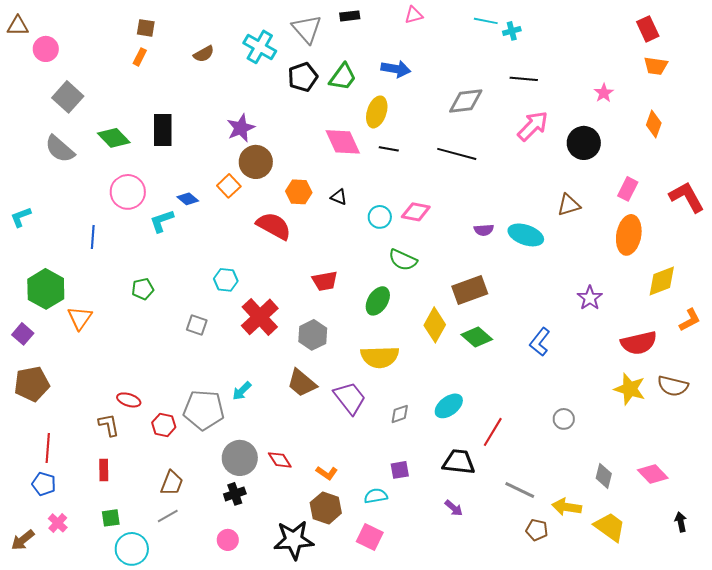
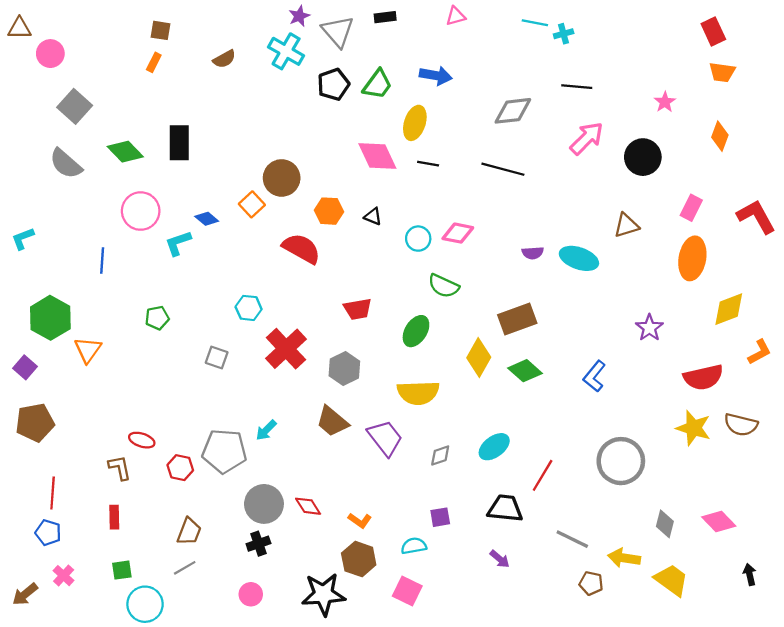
purple star: (241, 128) -> (299, 16), moved, size x0.7
gray circle: (564, 419) -> (621, 461), size x2.0

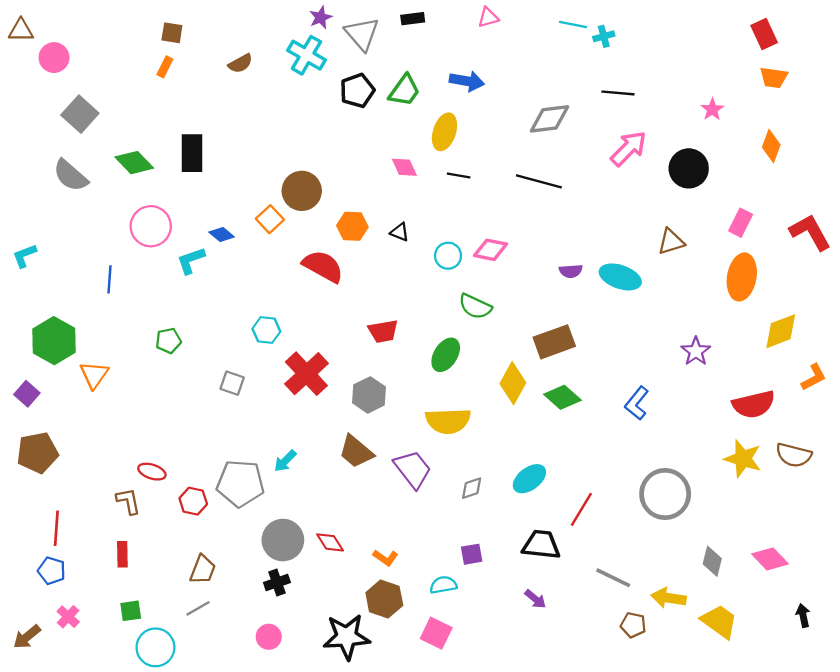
pink diamond: (377, 156) -> (404, 167), size x0.6

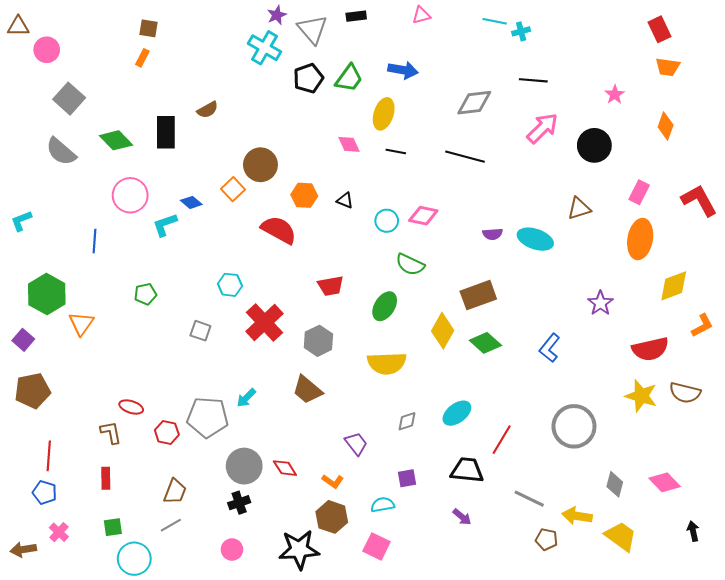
brown semicircle: (240, 63) -> (208, 110), moved
purple trapezoid: (413, 469) -> (356, 444), moved, size x0.7
brown arrow: (27, 637) -> (23, 550), turned 30

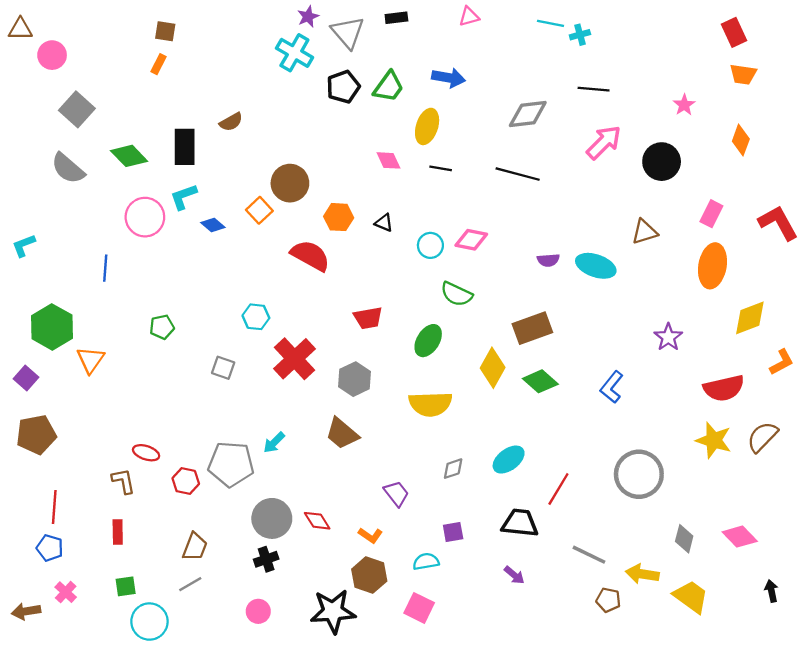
cyan L-shape: (165, 225) -> (183, 197), moved
brown semicircle: (685, 393) -> (762, 437), turned 120

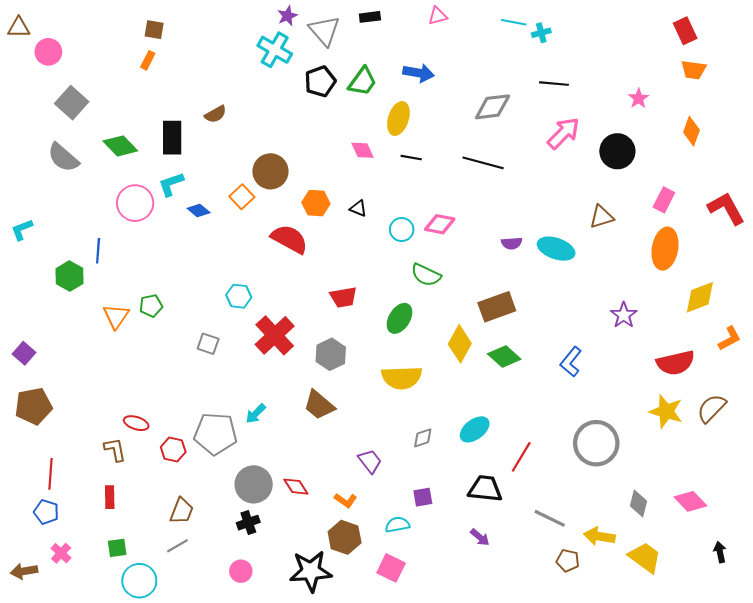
green hexagon: (52, 327) -> (70, 276), moved, size x0.7
orange triangle: (91, 360) -> (116, 316), moved

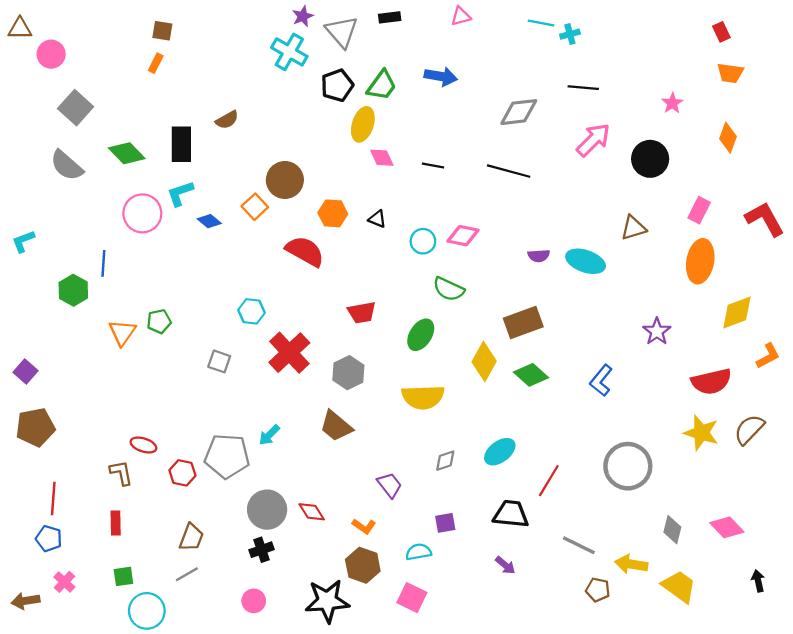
red rectangle: (685, 31) -> (721, 32), size x0.7
yellow ellipse: (398, 118) -> (363, 124), moved

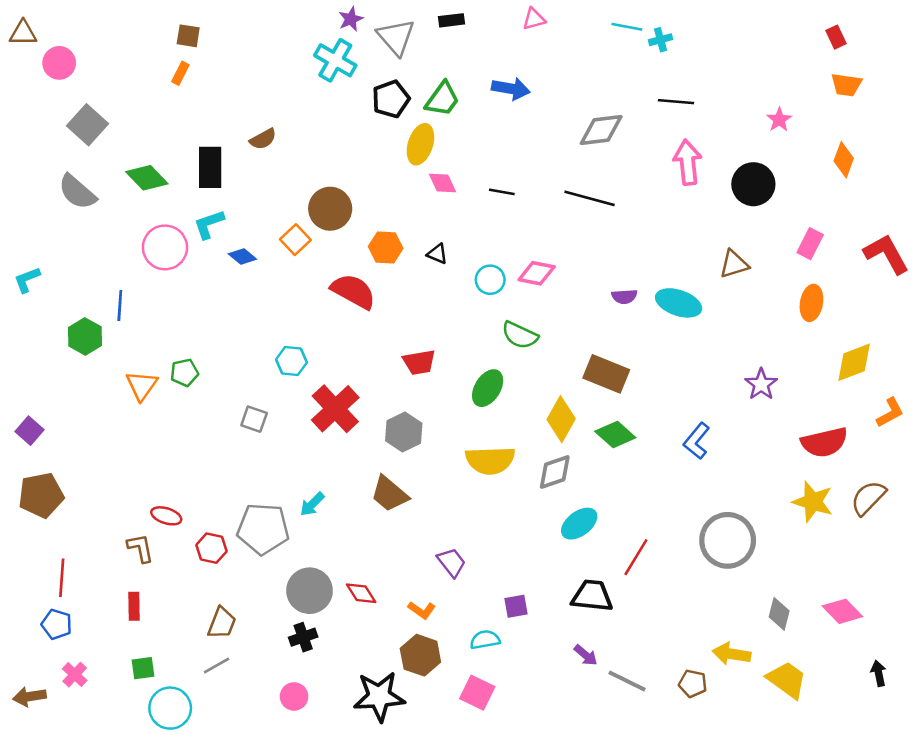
pink arrow: (593, 140) -> (688, 162), turned -51
orange ellipse: (700, 261) -> (811, 303), size x0.7
brown rectangle: (523, 323) -> (606, 374), turned 42
gray diamond: (445, 461) -> (555, 472), moved, size x1.4
gray line: (579, 545) -> (627, 681), moved

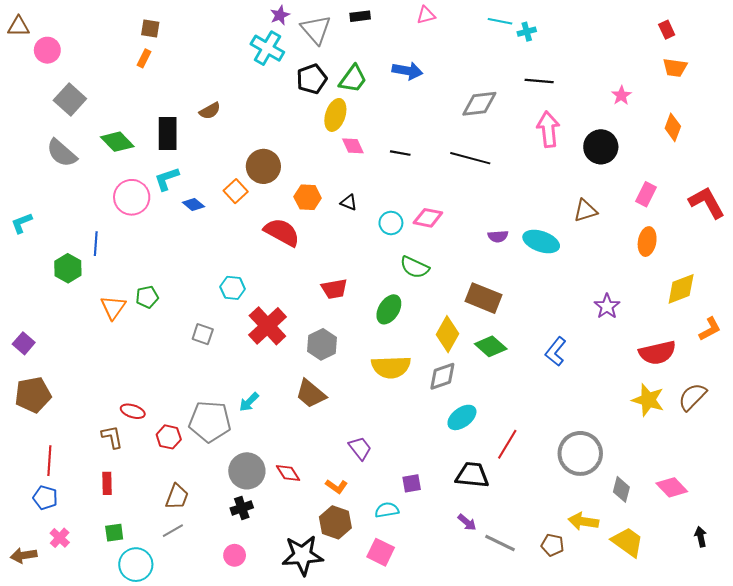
gray circle: (728, 540) -> (580, 453), moved

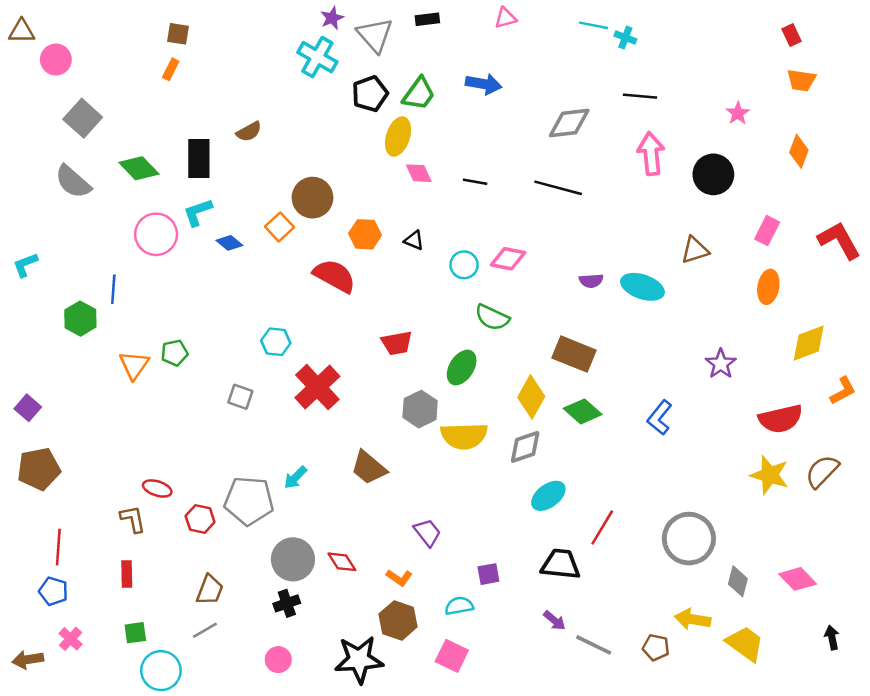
cyan cross: (527, 32) -> (625, 38), turned 36
gray hexagon: (322, 344) -> (420, 409), moved

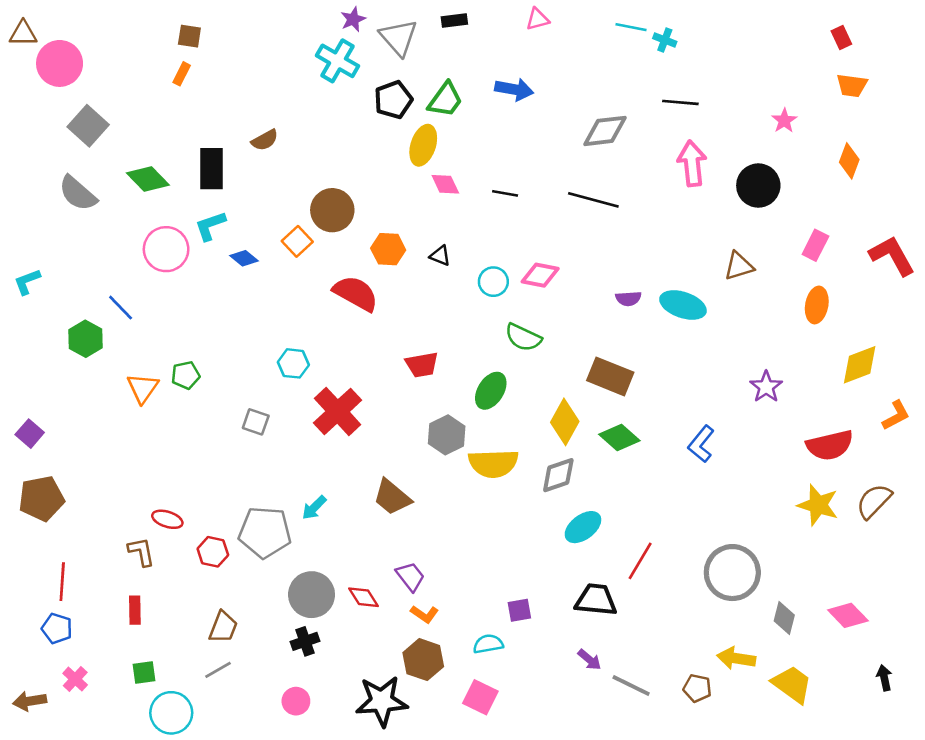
pink circle: (56, 60) -> (60, 63), size x1.4
blue line: (113, 289) -> (121, 308), turned -48
purple trapezoid: (427, 532) -> (410, 576), moved

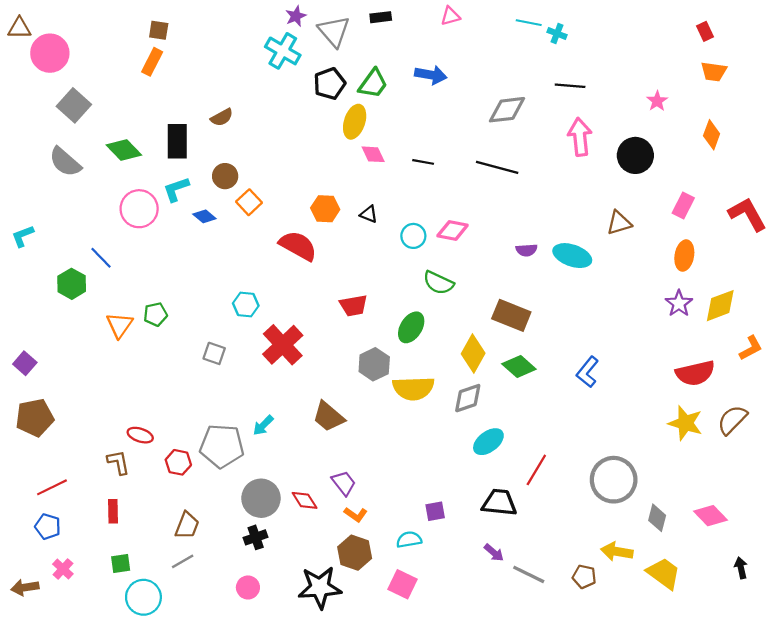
orange rectangle: (182, 74) -> (152, 62), size x1.4
brown circle: (332, 210) -> (225, 176), moved, size x0.7
purple star: (766, 387) -> (679, 303), moved
red line: (62, 582) -> (52, 487), turned 60

